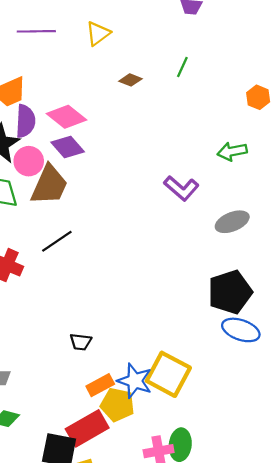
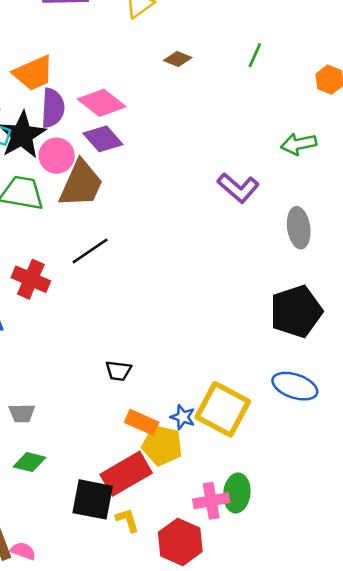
green line: (182, 67) -> (255, 55), moved
gray ellipse: (232, 222) -> (299, 228), turned -76
blue ellipse: (241, 330) -> (295, 386), moved
blue star: (135, 381) -> (183, 417), size x0.6
orange rectangle: (100, 385) -> (142, 422), turned 52

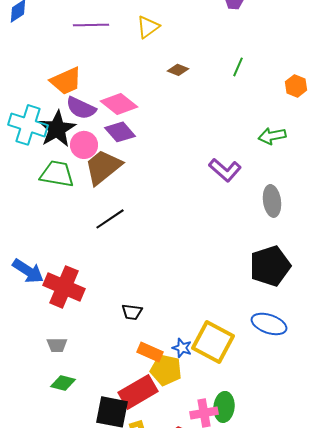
purple semicircle: (53, 108) -> (81, 108), turned 112
brown trapezoid: (81, 184) -> (103, 167), turned -153
red cross: (31, 279) -> (64, 287), moved, size x1.4

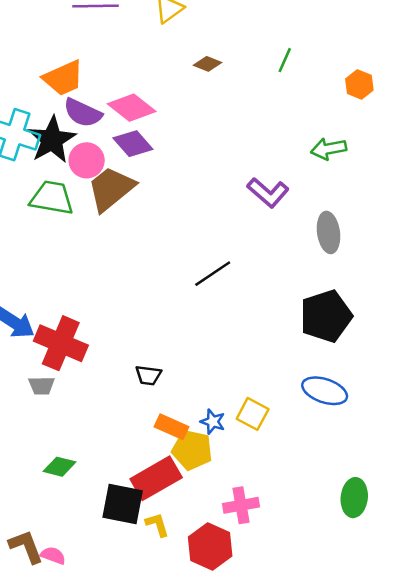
black line: (110, 219) -> (213, 274), moved
yellow square: (213, 342) -> (253, 414), size x0.6
gray trapezoid: (57, 345) -> (42, 386), moved
green ellipse: (224, 407) -> (354, 498), moved

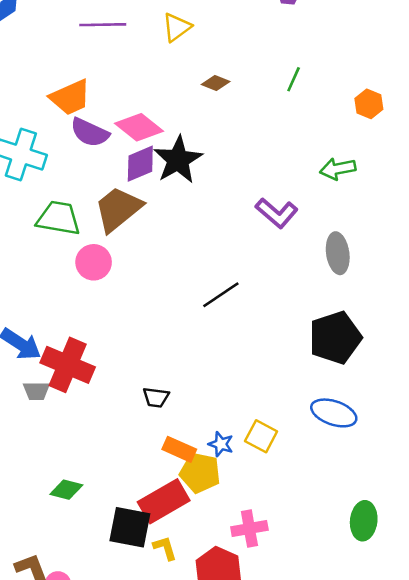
black star: (52, 140) -> (178, 160), moved
purple diamond: (133, 144) -> (140, 164), turned -72
pink circle: (87, 160) -> (94, 262), moved
gray trapezoid: (42, 386) -> (36, 391), moved

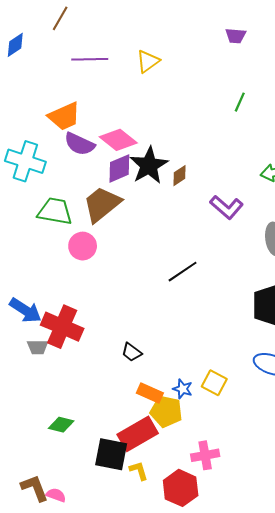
brown diamond: (216, 83) -> (180, 176), moved, turned -55
black trapezoid: (156, 397) -> (132, 352), turned 30

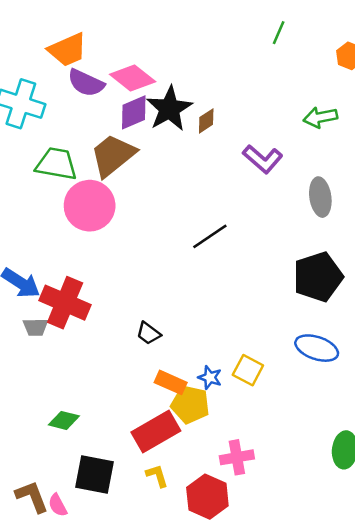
pink circle: (83, 246) -> (90, 206), size x1.5
black square: (111, 454) -> (94, 474), moved
pink semicircle: (56, 495) -> (58, 505), turned -138

